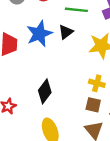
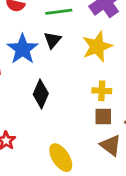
black diamond: (45, 91) -> (41, 94), moved

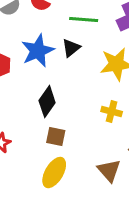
brown square: (103, 116) -> (56, 137), moved
yellow ellipse: (61, 158) -> (54, 173), turned 52

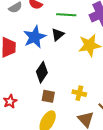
yellow cross: (112, 111) -> (79, 93), moved

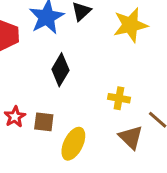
brown square: (48, 96) -> (44, 122), moved

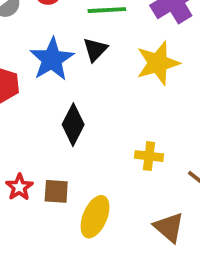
brown triangle: (131, 137) -> (169, 227), moved

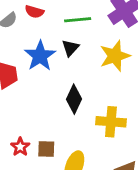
black diamond: (73, 125) -> (74, 99), moved
yellow cross: (149, 156) -> (111, 122), size x1.5

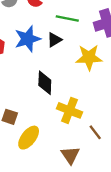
black diamond: (74, 99) -> (45, 83), turned -40

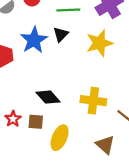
black diamond: (45, 83) -> (48, 97), moved, turned -30

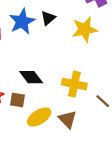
yellow ellipse: (60, 138) -> (39, 117), turned 30
brown triangle: (105, 145) -> (68, 119), moved

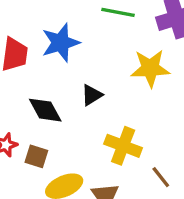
black triangle: (48, 18) -> (92, 95), moved
black diamond: (31, 77) -> (45, 110), moved

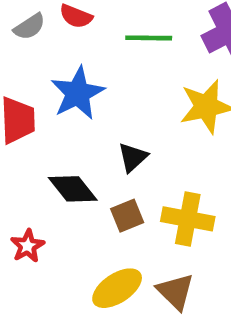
brown square: (36, 156) -> (127, 216), moved, turned -30

